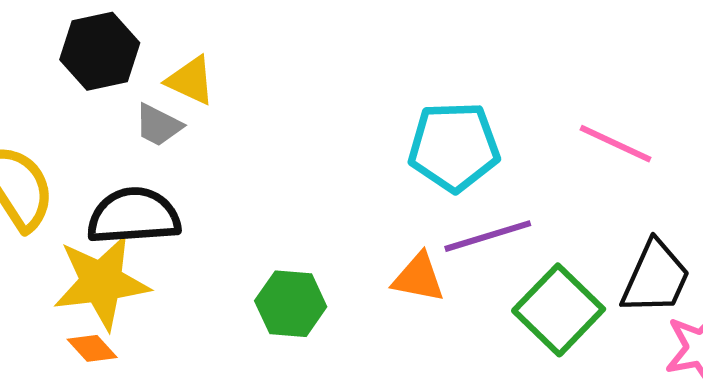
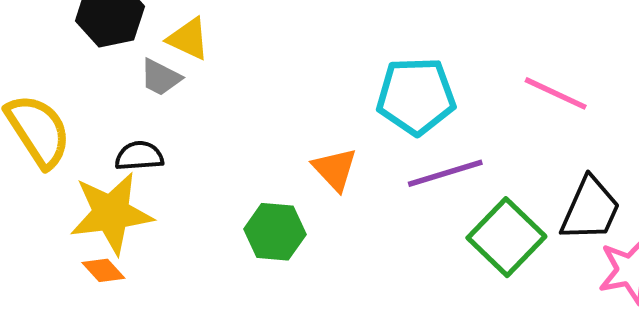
black semicircle: (134, 216) -> (139, 156), size x0.6
orange triangle: (418, 278) -> (335, 169), moved, turned 36

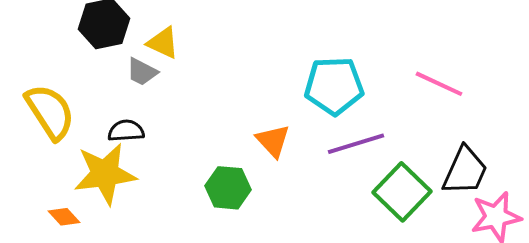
orange diamond: (103, 270) -> (64, 217), moved

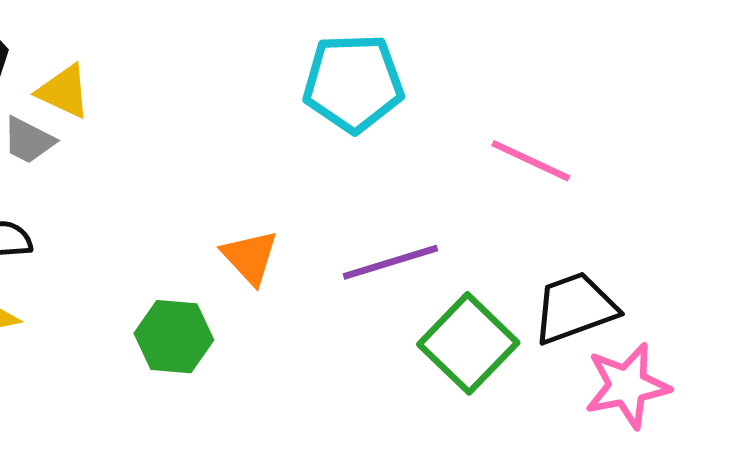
cyan pentagon: (334, 86) -> (353, 83), moved
black trapezoid: (465, 171) -> (575, 308), turned -134

